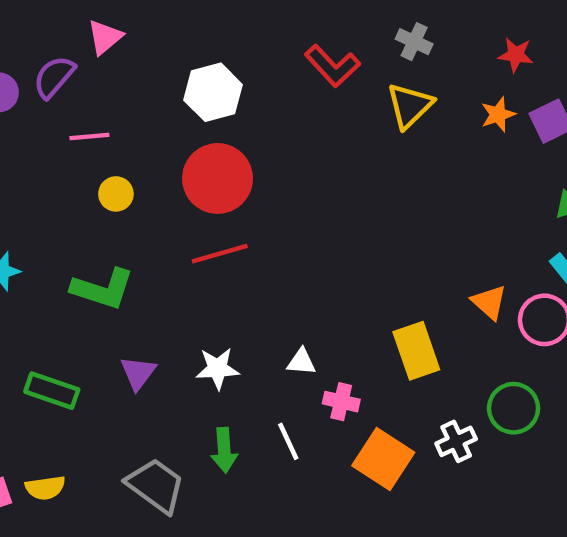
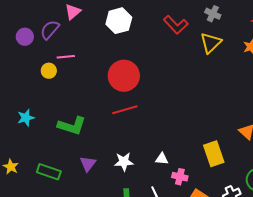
white hexagon: (213, 92) -> (119, 21), moved
yellow circle: (116, 194) -> (49, 71), moved

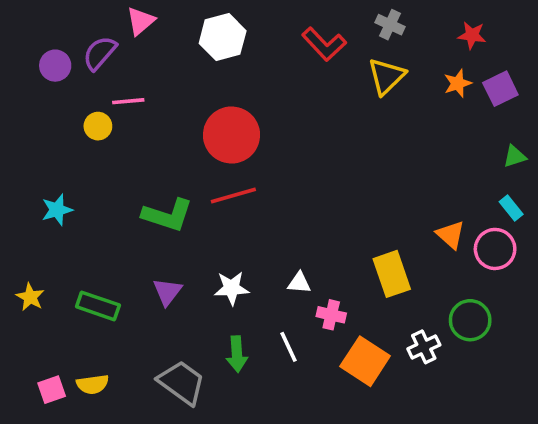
green L-shape: (72, 126) -> (167, 215), moved

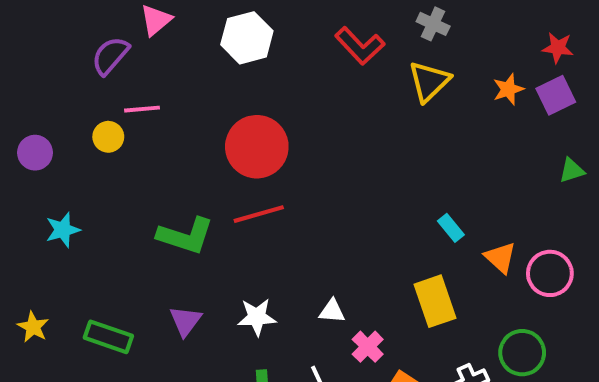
red star: (472, 35) -> (558, 48), moved
purple circle: (55, 66) -> (35, 153), moved
cyan rectangle: (511, 208) -> (451, 228), moved
pink cross: (331, 315) -> (368, 347), turned 32

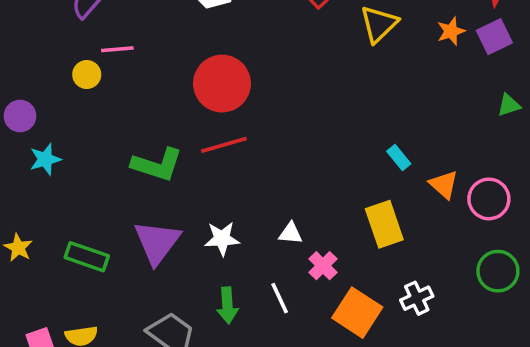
purple circle: (35, 153) -> (20, 116), moved
purple triangle: (186, 321) -> (157, 242), size x1.6
green circle: (522, 353) -> (498, 271), moved

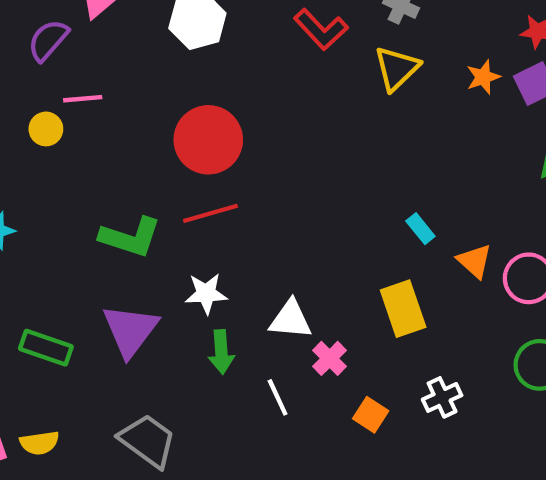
white triangle: (291, 233) -> (291, 319), size x1.5
white star: (222, 239) -> (206, 293), moved
green arrow: (227, 305) -> (221, 352), moved
orange square: (357, 313) -> (371, 415), size x0.6

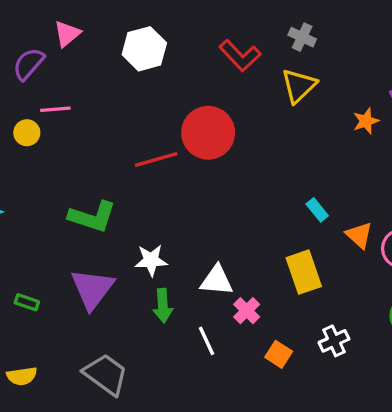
orange star: (483, 77) -> (366, 121), moved
red circle: (208, 140) -> (208, 133), moved
red line: (210, 213) -> (156, 160), moved
green rectangle: (46, 348) -> (27, 302), size x0.6

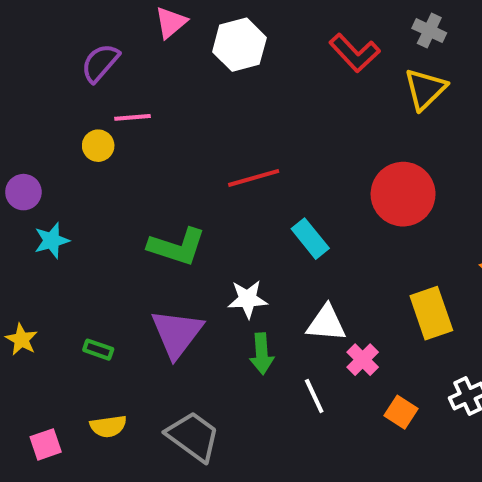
pink triangle: (67, 34) -> (171, 22), moved
red circle: (208, 133) -> (403, 194), moved
cyan rectangle: (317, 210) -> (310, 239), moved, size x1.4
yellow semicircle: (22, 376) -> (108, 426), moved

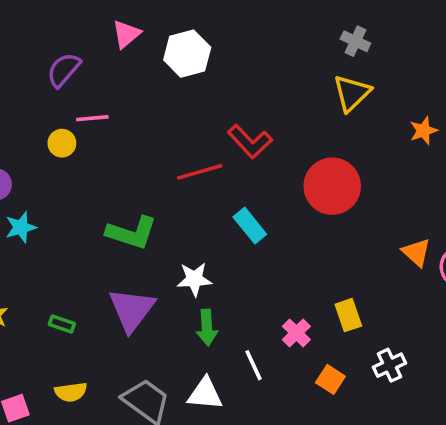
red L-shape: (355, 53) -> (250, 141), moved
yellow rectangle: (431, 313) -> (348, 315), moved, size x0.7
white triangle: (326, 323) -> (205, 394), moved

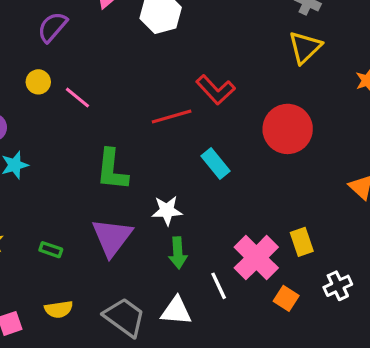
pink line: (92, 118) -> (77, 98), moved, turned 44
yellow circle: (62, 143) -> (38, 82), moved
green L-shape: (132, 233) -> (112, 170), turned 78
pink cross: (296, 333) -> (256, 258), size x1.8

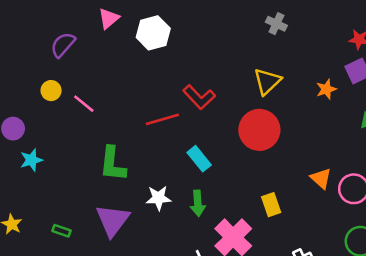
yellow triangle: (305, 47) -> (267, 81), moved
yellow rectangle: (302, 242) -> (271, 205), moved
green arrow: (178, 253) -> (198, 203), moved

